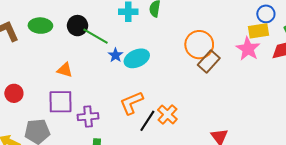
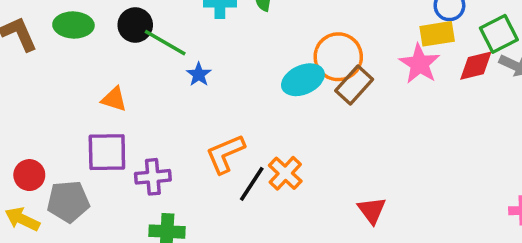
cyan ellipse: (137, 58) -> (303, 80), moved
red circle: (14, 93) -> (29, 175), moved

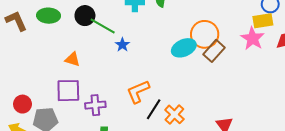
orange cross: (285, 173) -> (174, 114), moved

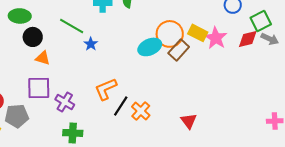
black circle: (85, 16) -> (33, 37), moved
yellow rectangle: (263, 21) -> (198, 33), moved, turned 36
purple cross: (95, 105) -> (65, 102), turned 36

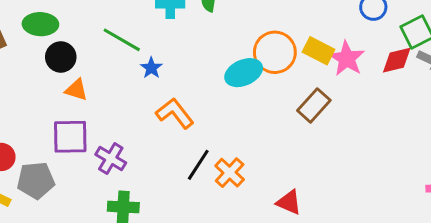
brown rectangle: (179, 50) -> (314, 105), moved
orange L-shape: (106, 89) -> (175, 113), moved, turned 75
red triangle: (189, 121) -> (289, 202), moved, turned -30

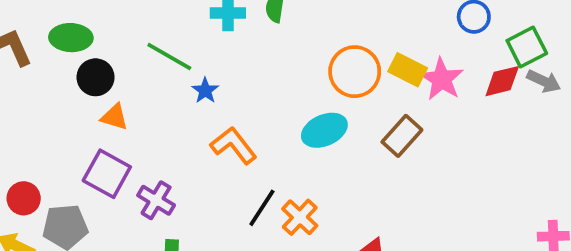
cyan ellipse: (244, 73) -> (324, 130), moved
purple square: (70, 137) -> (107, 174), turned 30

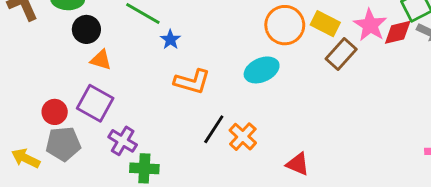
pink star: (442, 79) -> (370, 25), moved
brown rectangle: (402, 136) -> (341, 54), moved
orange L-shape: (234, 145) -> (192, 82), turned 144
red circle: (24, 198) -> (55, 112), moved
purple cross: (156, 200) -> (123, 141), moved

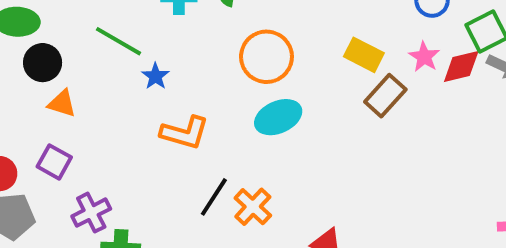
orange circle: (285, 25) -> (266, 57), moved
pink star: (370, 25) -> (424, 57), size x0.7
purple square: (95, 103) -> (54, 162), size x0.7
purple cross: (123, 141) -> (91, 213), turned 32

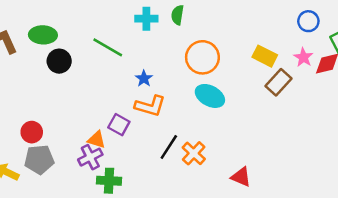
blue star: (155, 76) -> (144, 79), moved
orange triangle: (62, 103) -> (97, 140), moved
cyan ellipse: (278, 117) -> (210, 96), turned 52
purple square: (54, 162) -> (119, 125), moved

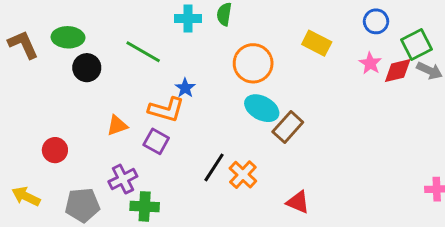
yellow rectangle: (265, 56) -> (317, 43), moved
brown rectangle: (278, 82) -> (288, 127), moved
orange L-shape: (150, 106) -> (166, 110), moved
orange triangle: (97, 140) -> (117, 126), moved, turned -36
gray pentagon: (39, 160) -> (82, 205), moved

